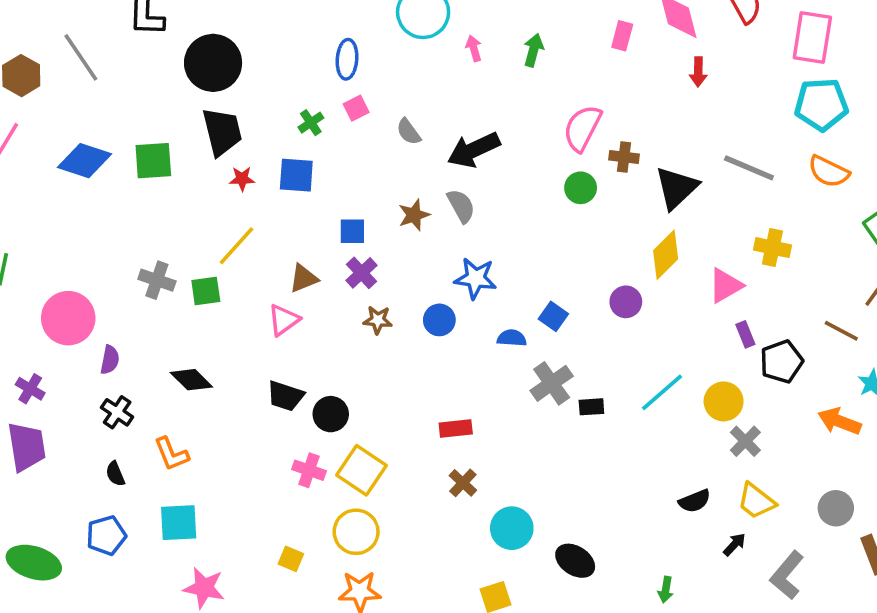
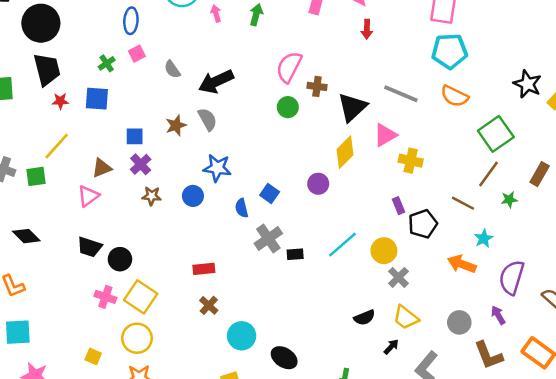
yellow cross: (772, 248) -> (411, 161), moved
pink triangle: (725, 286) -> (385, 135), moved
blue semicircle: (512, 338) -> (242, 208), turned -108

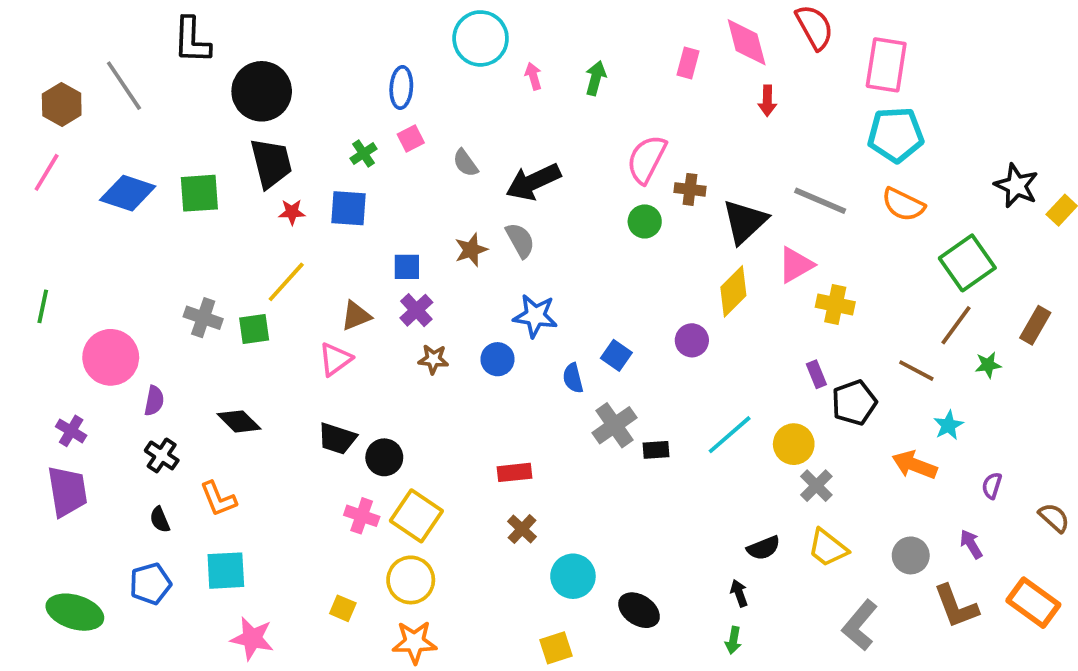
purple semicircle: (512, 277) -> (992, 486), size x0.5
black arrow: (391, 347) -> (739, 593), moved, turned -63

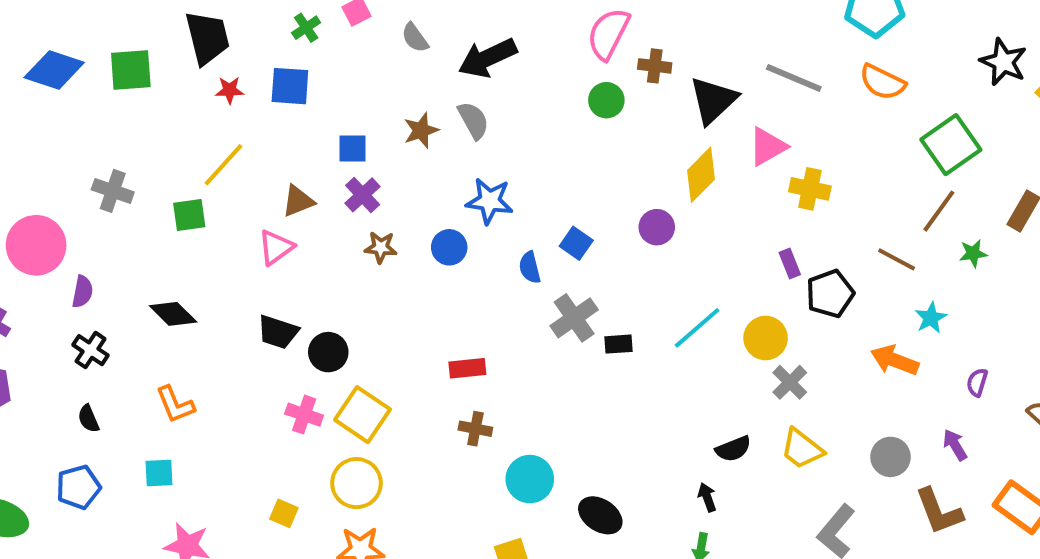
gray cross: (203, 318) -> (113, 191), moved
orange L-shape: (218, 499) -> (175, 405), moved
brown cross: (522, 529) -> (475, 429), turned -32
cyan square: (226, 571) -> (159, 473), size x0.7

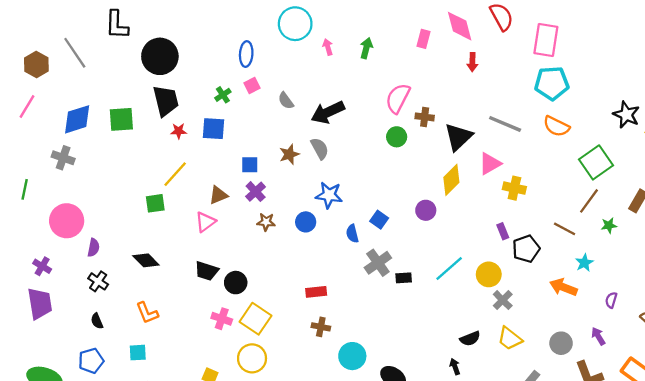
blue diamond: (54, 70) -> (77, 119), turned -36
gray cross: (113, 191) -> (63, 158), moved

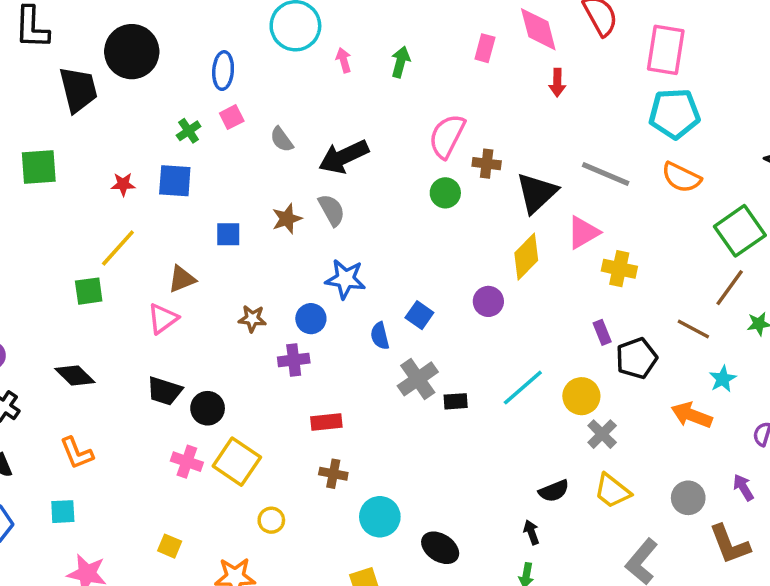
black circle: (160, 56) -> (132, 52), moved
black trapezoid: (166, 101) -> (78, 90), moved
purple cross: (256, 192) -> (294, 360), moved, turned 36
yellow circle: (252, 358) -> (271, 520), moved, size x0.6

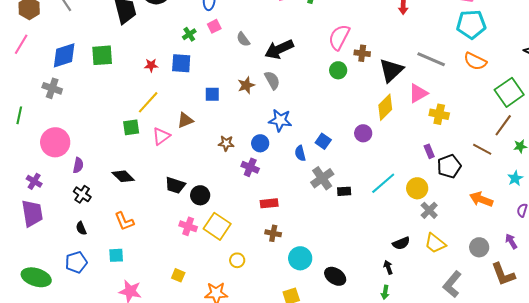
pink triangle: (163, 319) -> (161, 136), moved
purple cross: (294, 360) -> (250, 167), turned 30
cyan star: (723, 379) -> (515, 178), moved

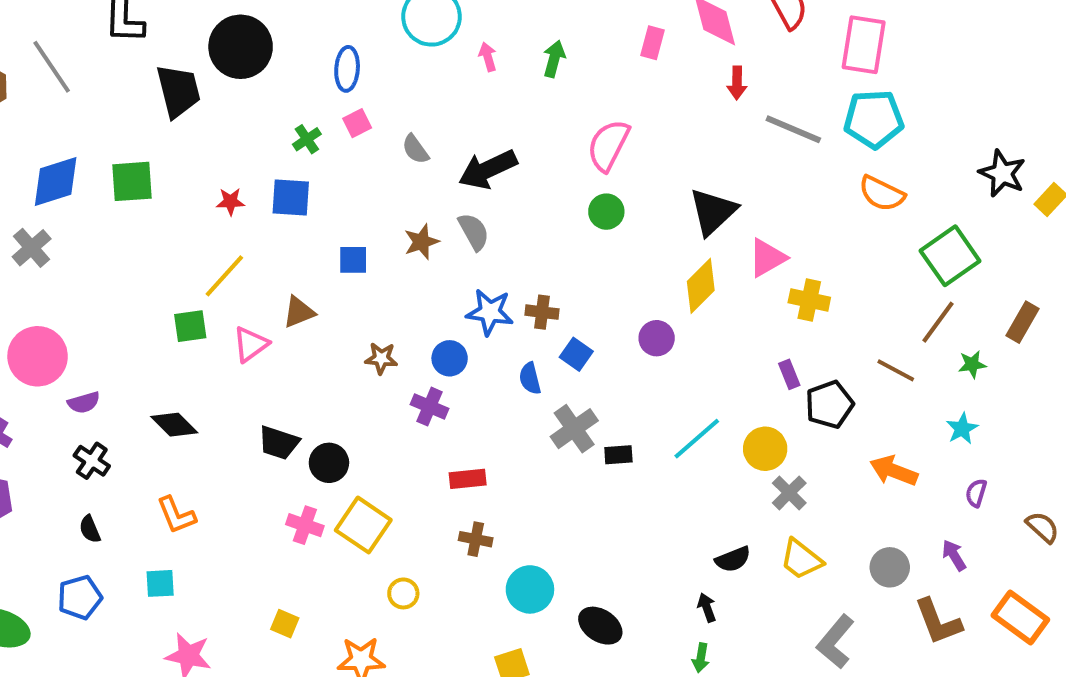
brown cross: (362, 53) -> (542, 312), moved
gray line: (431, 59) -> (793, 129), moved
gray cross: (52, 88) -> (32, 248), turned 30
purple semicircle: (78, 165) -> (84, 403), turned 63

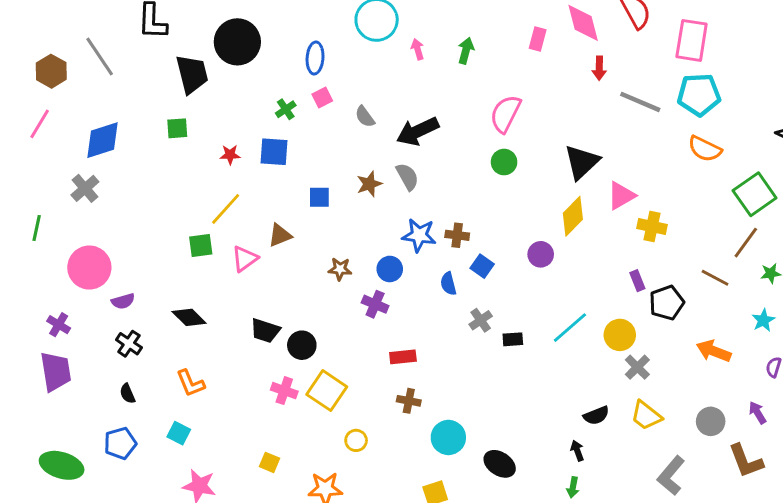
green square: (132, 181) -> (177, 128), moved, size x0.7
gray cross: (574, 429) -> (481, 320), size x0.7
cyan square: (160, 583) -> (179, 433), turned 30

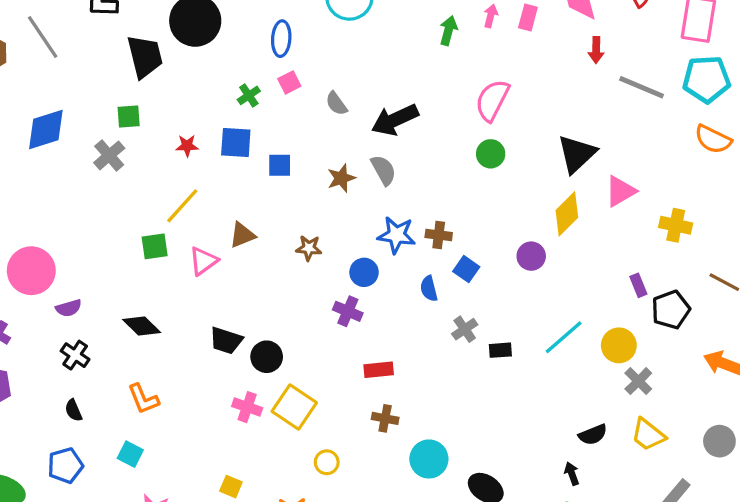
pink arrow: (418, 49) -> (491, 16), moved, turned 30
gray cross: (85, 188) -> (109, 155), moved
blue square: (319, 197) -> (280, 165), moved
yellow cross: (652, 226) -> (676, 225), moved
brown star: (340, 269) -> (309, 248), moved

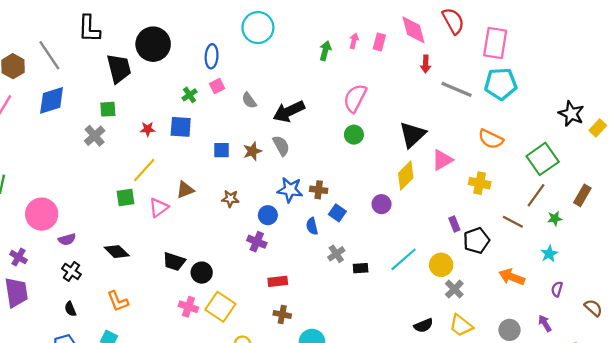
blue diamond: (46, 129) -> (52, 100), moved
orange semicircle: (713, 139) -> (491, 139), moved
blue square: (280, 165) -> (222, 150), moved

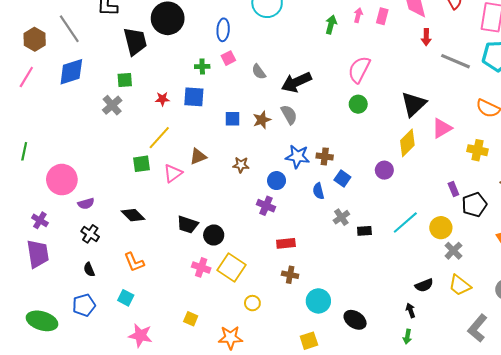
green cross: (190, 95) -> (202, 66), turned 32

